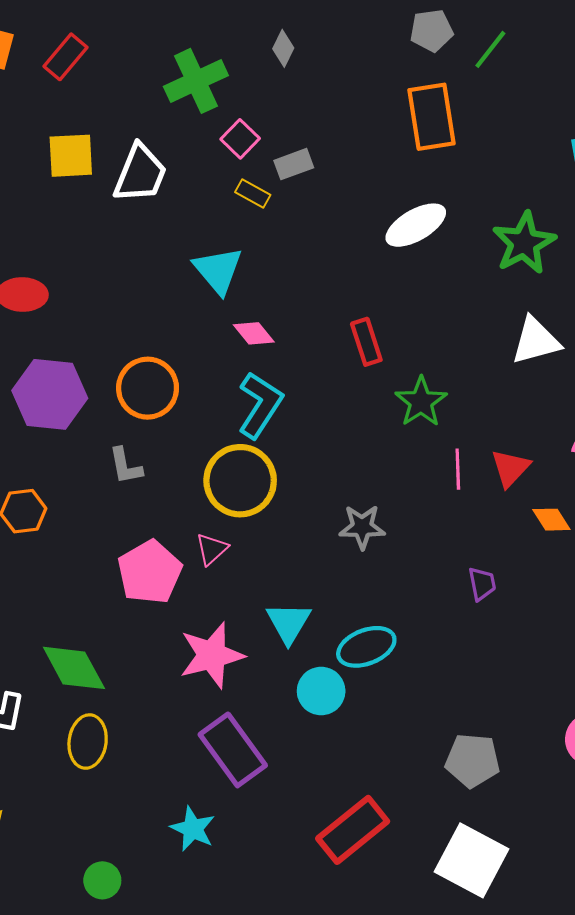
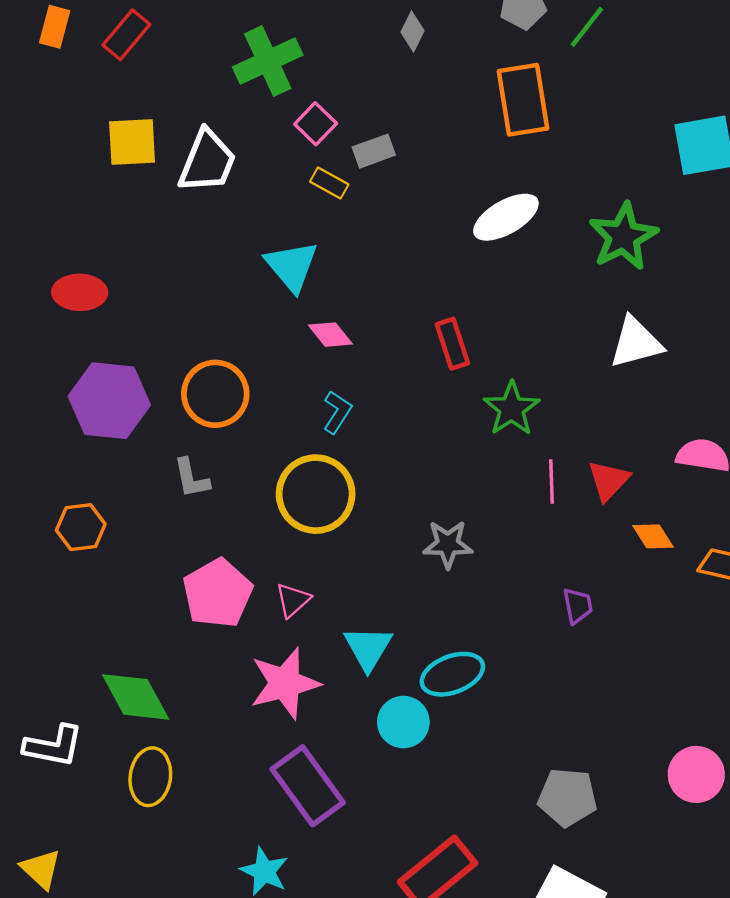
gray diamond: (283, 48) -> (412, 31), moved
cyan L-shape: (260, 405) -> (337, 412), size x0.6
pink triangle: (212, 549) -> (293, 600), moved

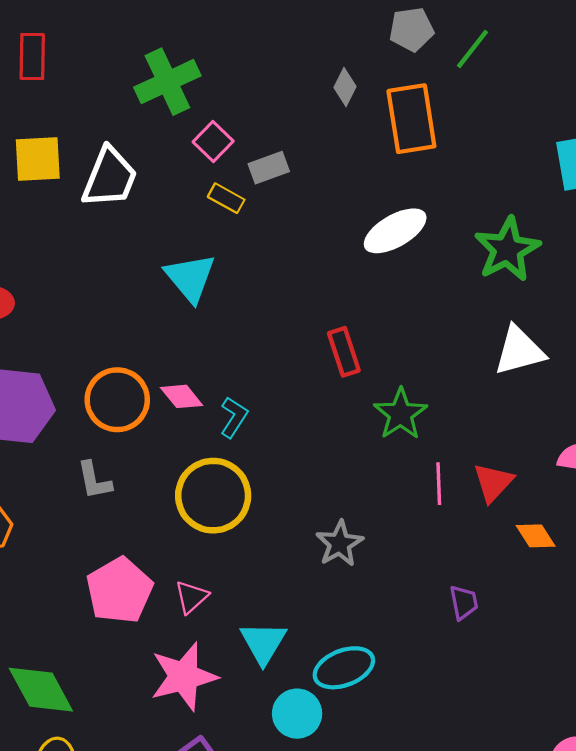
gray diamond: (412, 31) -> (345, 87), moved
red rectangle: (126, 35) -> (32, 57), turned -39
pink diamond: (330, 335) -> (182, 396), moved
gray star: (448, 544) -> (340, 544), turned -30

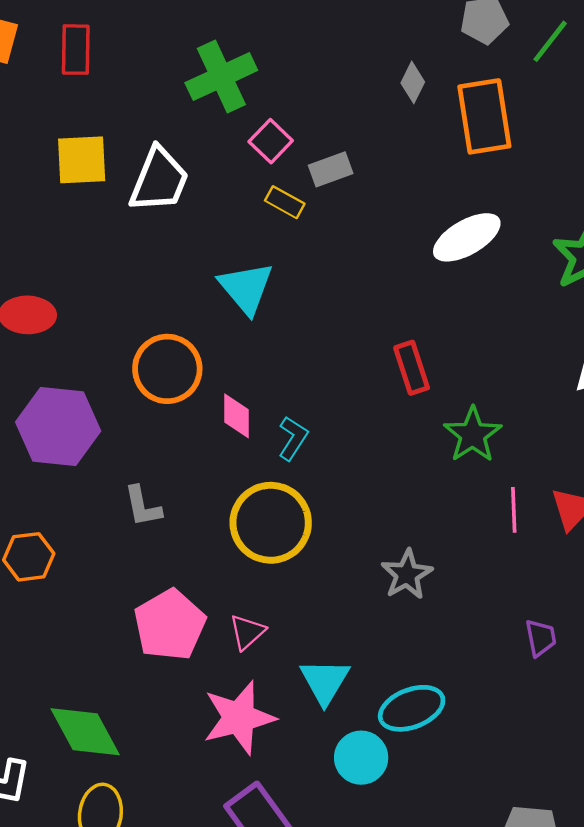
pink diamond: (182, 396) -> (237, 416), turned 39
orange circle: (117, 400) -> (167, 369), moved

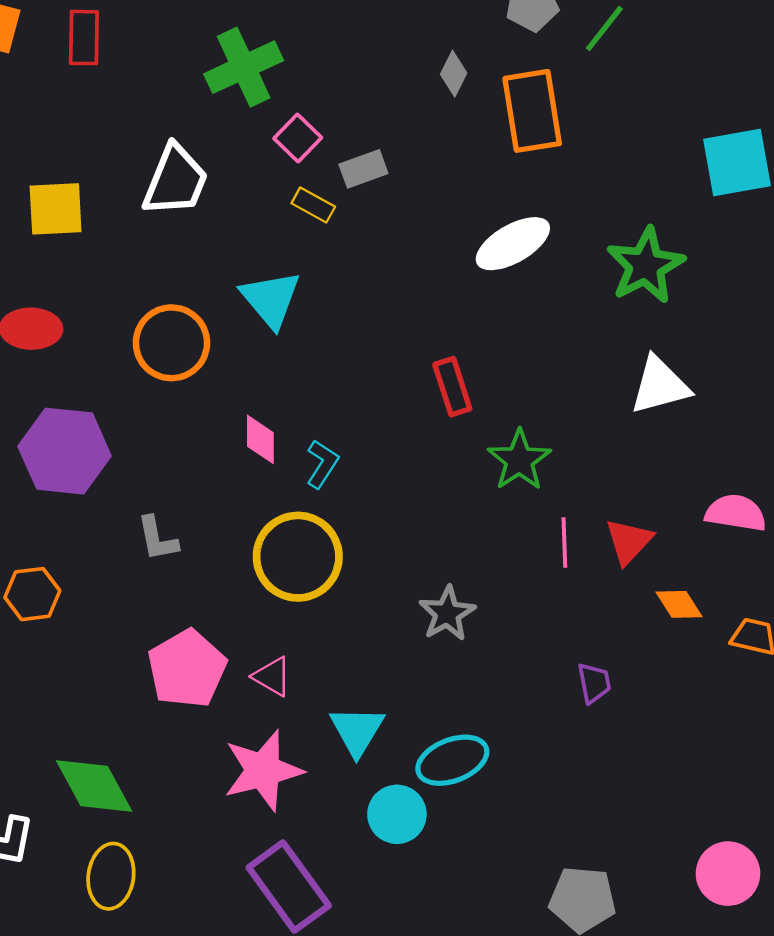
yellow square: (82, 160) -> (56, 209), moved
orange circle: (167, 369) -> (171, 343), moved
pink triangle: (247, 632) -> (272, 676), turned -48

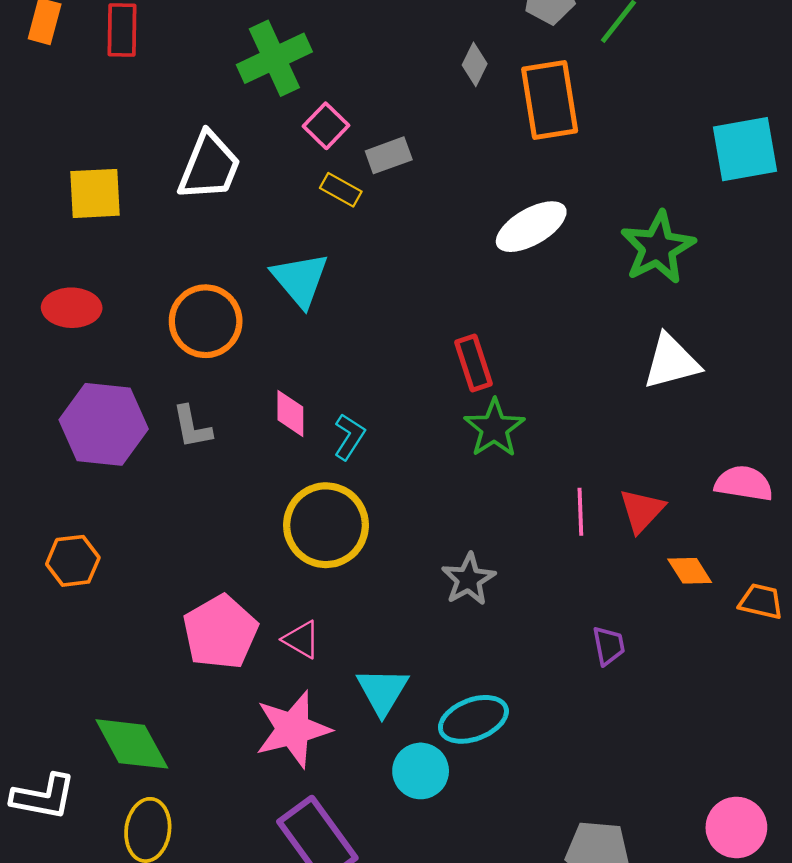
green star: (519, 460) -> (494, 428), moved
gray L-shape: (157, 539) -> (192, 427), moved

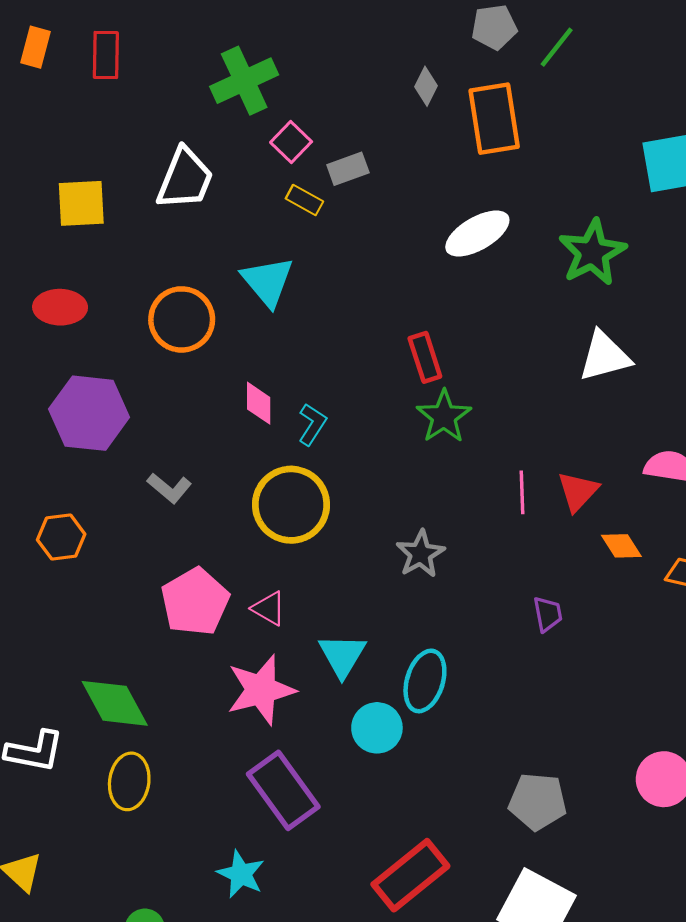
gray L-shape: (192, 427) -> (169, 488), moved, turned -39
cyan ellipse: (473, 719) -> (425, 681), turned -52

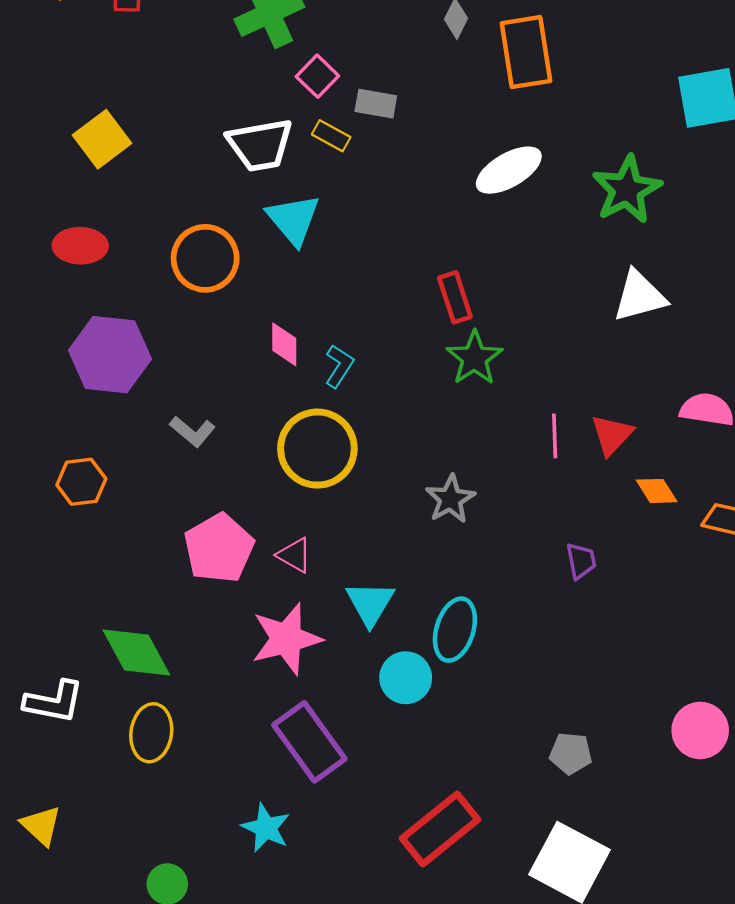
gray rectangle: (348, 169) -> (376, 104), turned 30
white trapezoid: (185, 179) -> (260, 145), moved, turned 58
yellow square: (81, 203) -> (102, 139), turned -34
gray pentagon: (538, 802) -> (571, 753), size x0.7

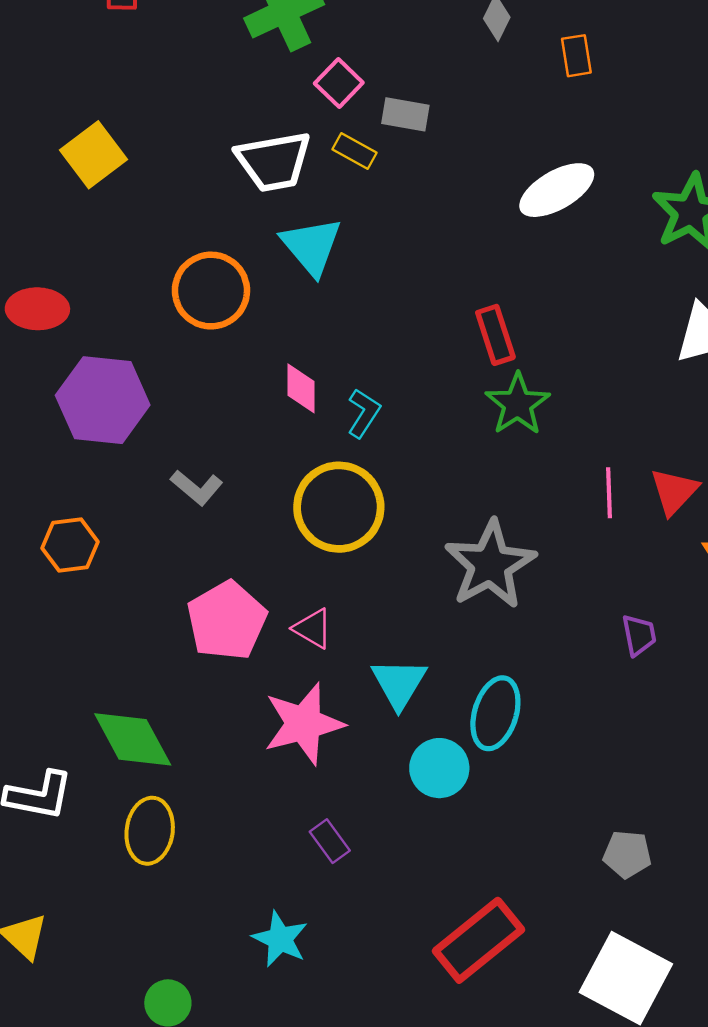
orange rectangle: (526, 52) -> (576, 56), size x0.5
red ellipse: (80, 246) -> (37, 309), moved
gray star: (450, 499) -> (490, 565), size x1.6
purple rectangle: (309, 742) -> (330, 841), size x0.5

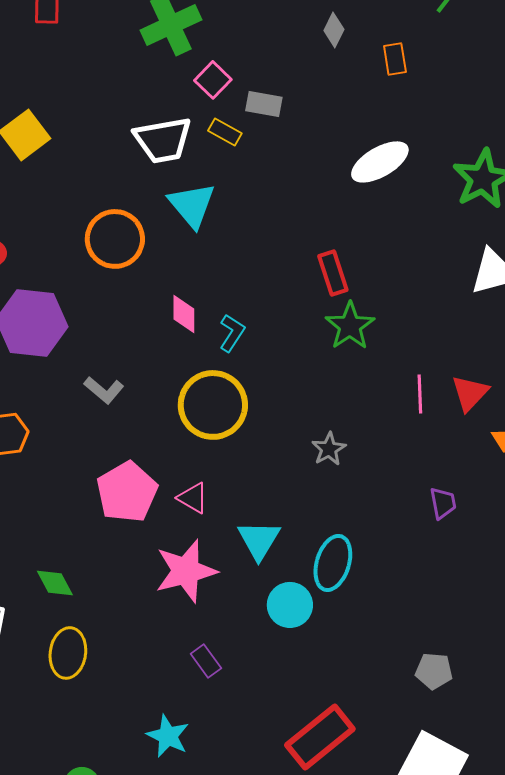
gray star: (490, 565) -> (329, 449), size x0.5
green diamond: (133, 739) -> (55, 583), size x0.6

